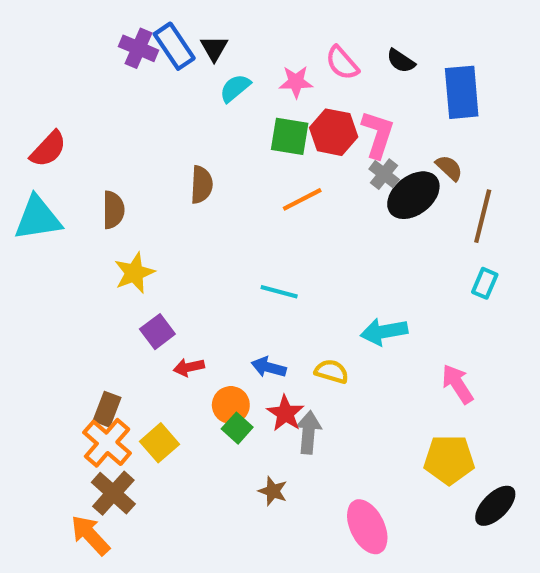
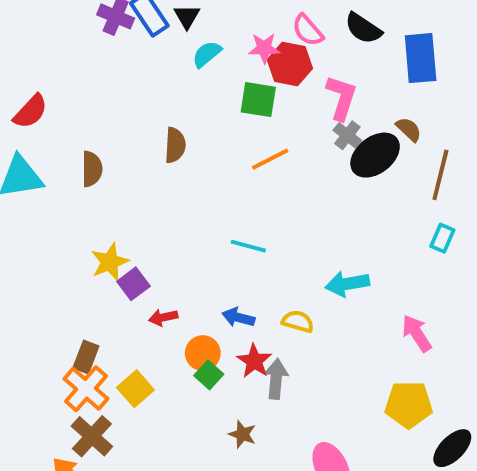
black semicircle: (401, 61) -> (363, 28), size x1.4
red hexagon: (334, 132) -> (290, 64), moved
yellow star: (134, 273) -> (110, 262), moved

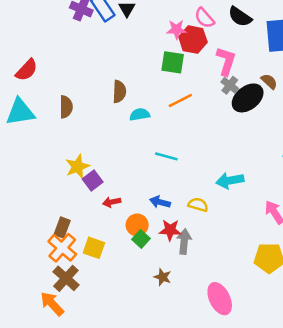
cyan semicircle: (207, 54) -> (140, 114), moved, turned 30
red star: (254, 361) -> (170, 230), turned -30
yellow square: (135, 389) -> (94, 248), turned -30

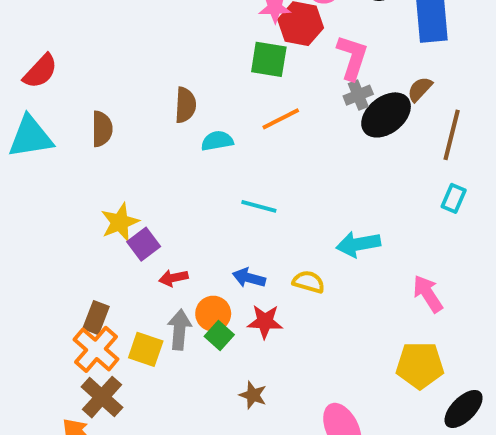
brown semicircle: (269, 81) -> (420, 89), turned -90
gray cross: (230, 85) -> (358, 95), turned 30
gray arrow: (184, 241) -> (179, 330), moved

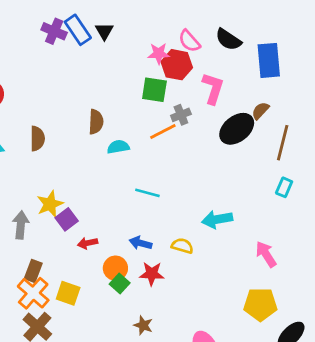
gray cross: (358, 95) -> (181, 115), moved
gray arrow: (179, 330) -> (21, 225), moved

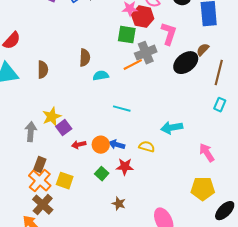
gray cross: (181, 115) -> (146, 53), size x1.5
orange circle: (115, 268) -> (101, 145), moved

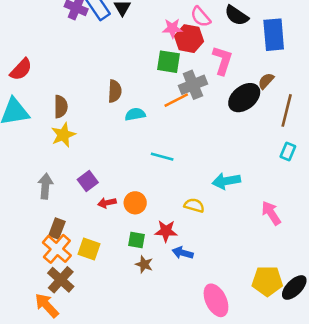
yellow star: (52, 117) -> (63, 135), moved
blue arrow: (117, 145) -> (183, 253), moved
green square: (102, 174) -> (136, 240), turned -32
yellow pentagon: (203, 189) -> (267, 281), moved
brown star: (119, 204) -> (144, 264), moved

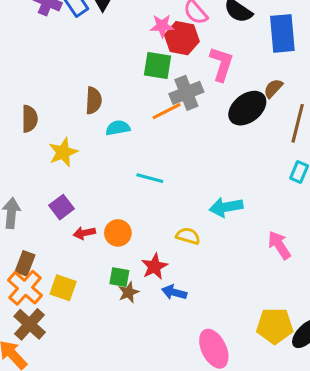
yellow star: (63, 135) -> (63, 152), moved
red star: (166, 231) -> (154, 266), turned -30
brown star: (144, 264) -> (129, 292), moved, turned 30

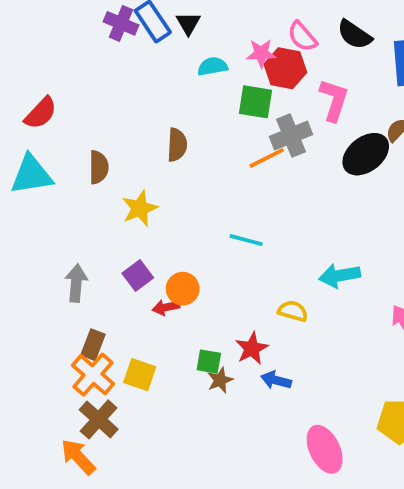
cyan semicircle: (118, 128) -> (213, 66), moved
orange circle: (118, 233) -> (183, 289), moved

